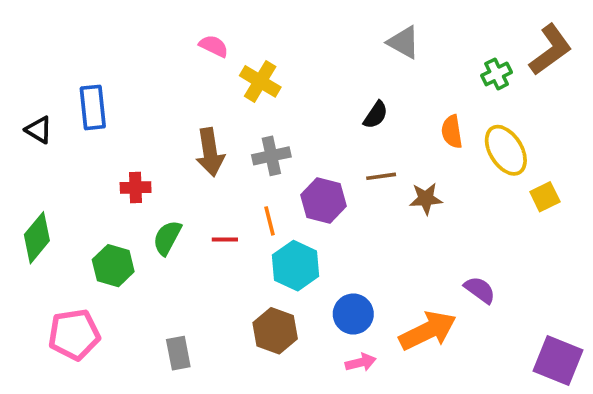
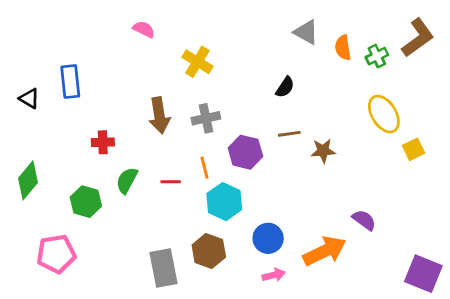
pink semicircle: (214, 46) -> (144, 29), moved
orange semicircle: (452, 132) -> (343, 48), moved
gray rectangle: (178, 353) -> (164, 268), moved, size x1.5

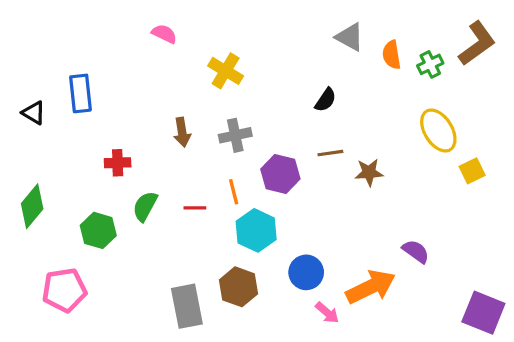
brown arrow: (159, 115) -> (182, 132), size x0.7
pink arrow: (274, 275) -> (327, 313), moved, turned 55

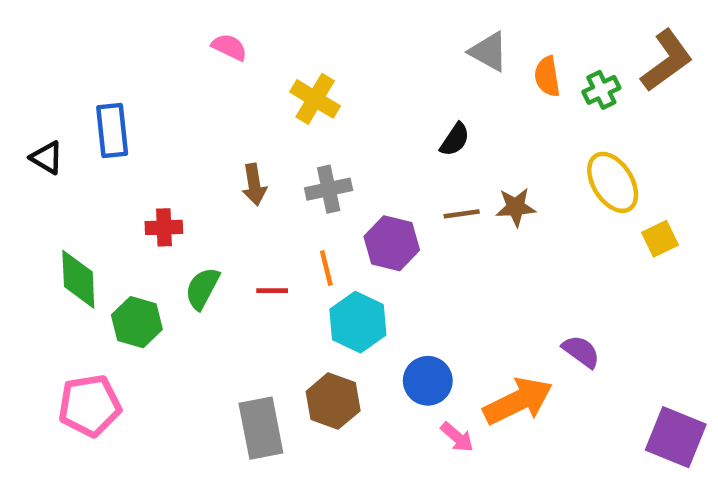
brown star: (369, 172) -> (516, 207), moved
green diamond: (32, 206) -> (78, 279), moved, turned -42

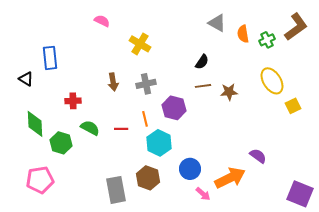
black triangle: (47, 158) -> (26, 79), moved
brown line: (462, 214) -> (203, 86), moved
green semicircle: (202, 288) -> (90, 128), turned 90

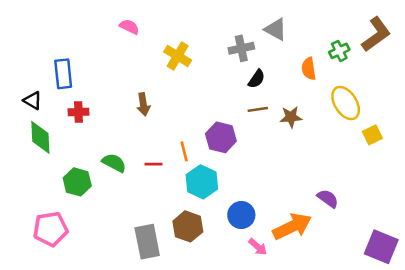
orange semicircle: (243, 34) -> (309, 69), moved
gray cross: (146, 84) -> (241, 48), moved
red cross: (73, 101) -> (78, 112), moved
green diamond: (35, 124) -> (40, 137), moved

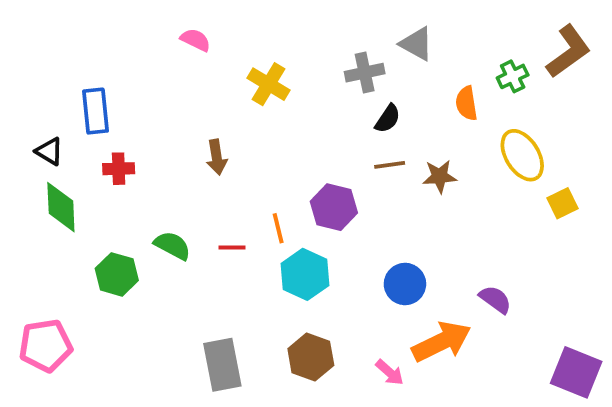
blue circle: (241, 215) -> (405, 284), moved
brown hexagon: (188, 226) -> (311, 357), moved
pink pentagon: (50, 229) -> (46, 345), moved

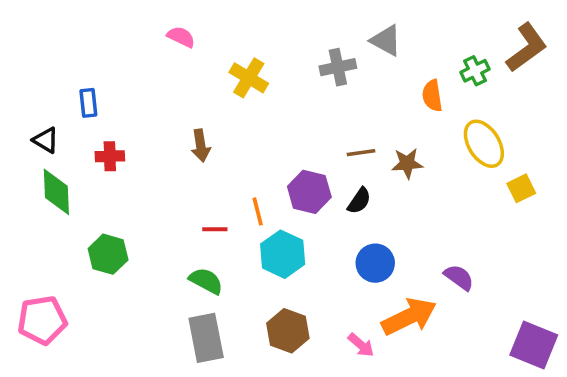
blue rectangle: (96, 111) -> (88, 103), size x0.7
black semicircle: (388, 119) -> (359, 201), moved
green semicircle: (172, 246) -> (206, 281), moved

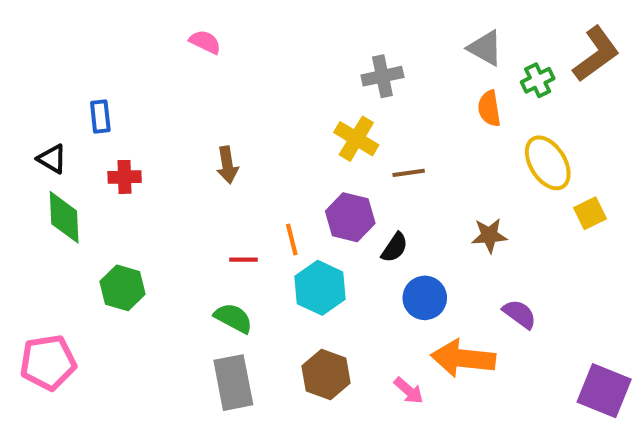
gray triangle: (386, 40) -> (485, 48), moved
yellow cross: (249, 78) -> (356, 139), moved
brown star: (407, 163) -> (489, 235), moved
black semicircle: (359, 201) -> (395, 248), moved
orange arrow: (409, 317) -> (463, 358), turned -148

